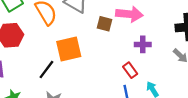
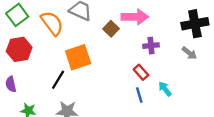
brown square: (104, 24) -> (111, 29), turned 35

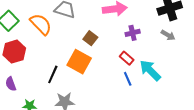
brown square: (111, 29) -> (90, 38), moved
orange square: (78, 57) -> (79, 62), moved, turned -35
cyan arrow: (165, 89) -> (150, 70), size x1.6

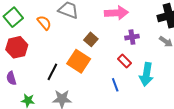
orange semicircle: (41, 24) -> (44, 23), size x0.7
cyan arrow: (150, 70) -> (146, 74), turned -130
blue line: (128, 79) -> (115, 85), moved

